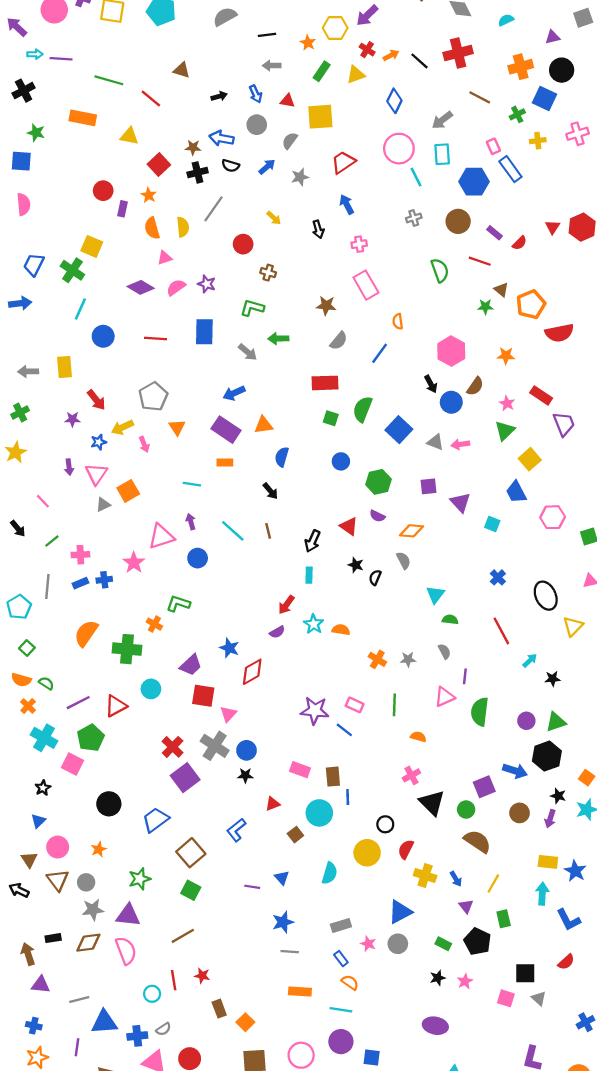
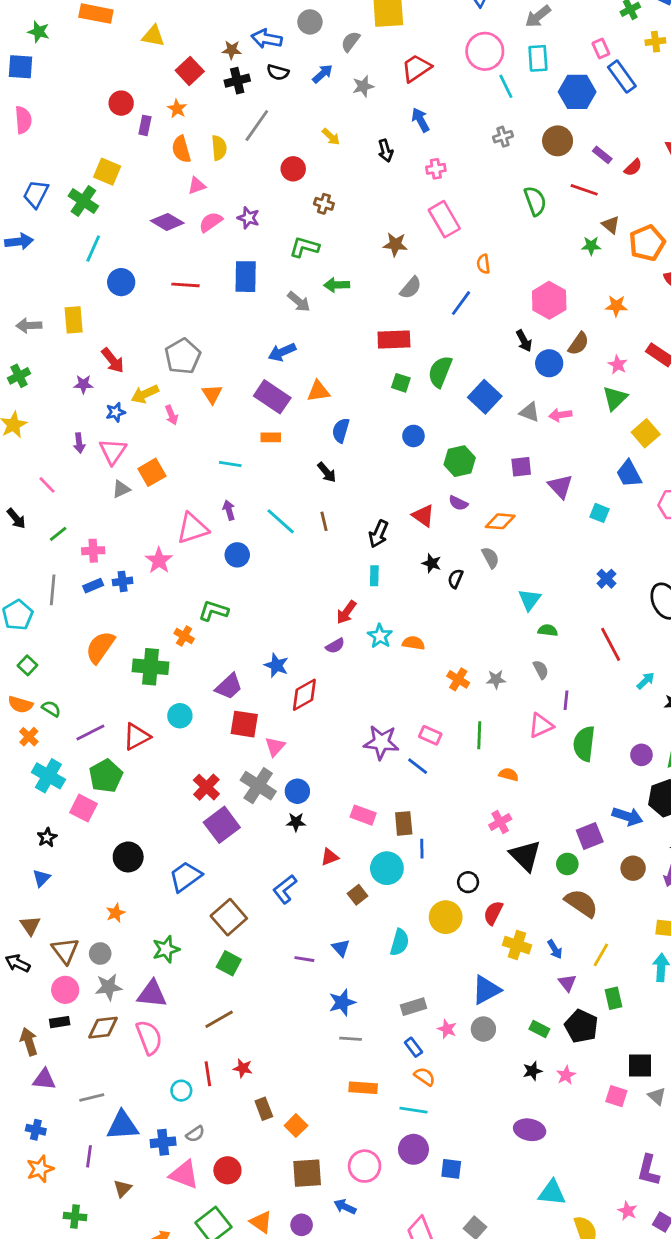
pink circle: (58, 847) -> (65, 990), moved

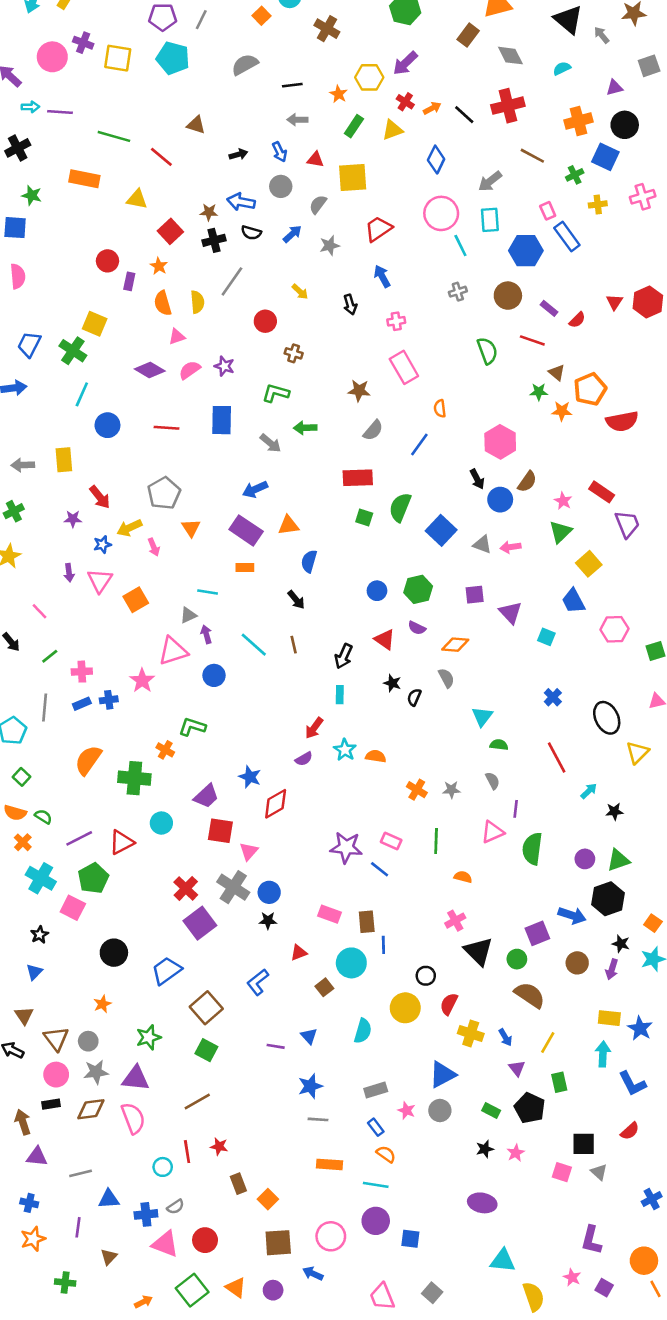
orange star: (616, 306) -> (562, 411), moved
blue circle: (413, 436) -> (377, 591), moved
gray triangle: (121, 489) -> (188, 615), moved
blue triangle: (123, 1126) -> (109, 1199), size x0.7

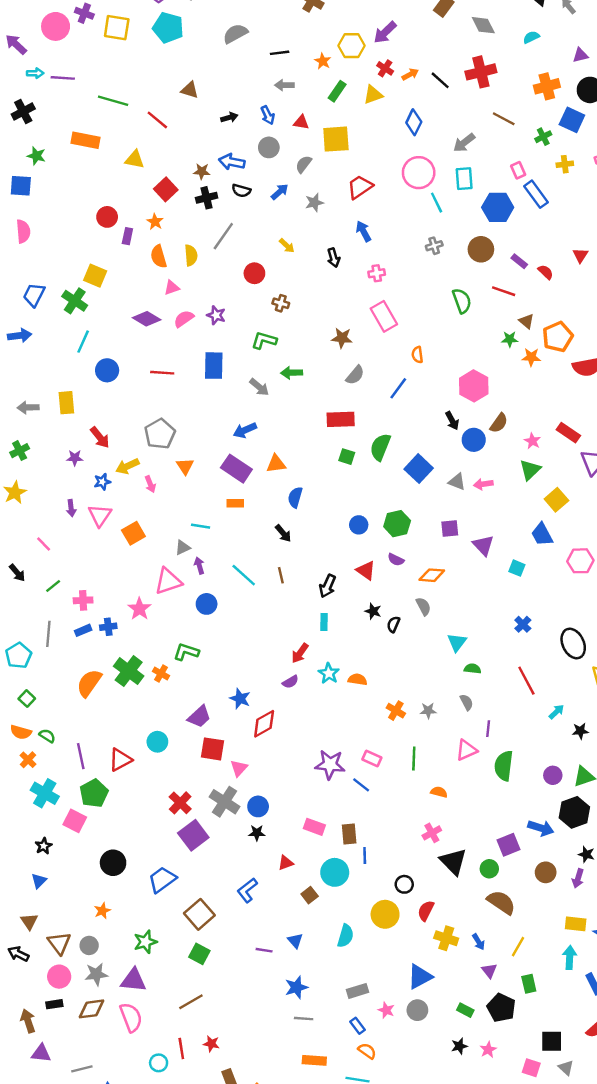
red semicircle: (577, 320) -> (546, 272), turned -91
green cross: (134, 778) -> (129, 671), moved, turned 32
purple line: (79, 838) -> (81, 756), turned -75

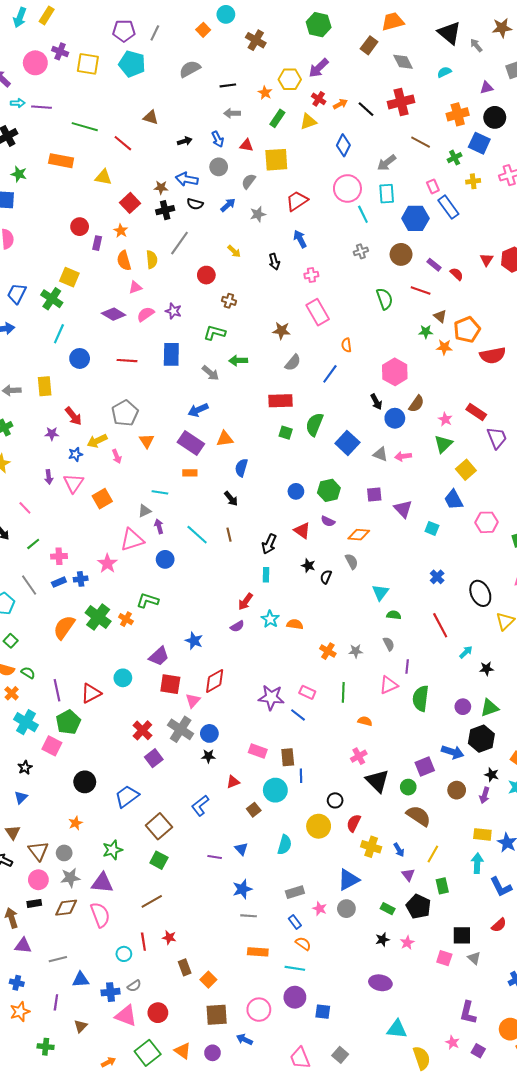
gray line: (48, 634) -> (29, 585), turned -40
red diamond: (264, 724) -> (215, 681), moved
purple square: (193, 835) -> (154, 758), size x0.7

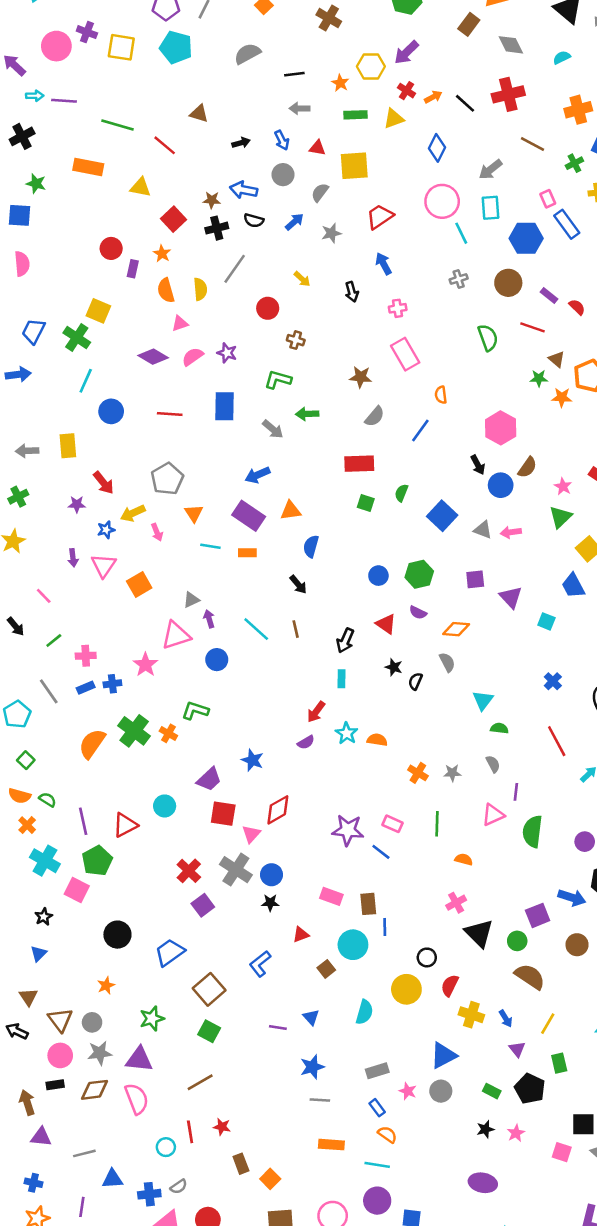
green rectangle: (277, 118) -> (356, 115), turned 54
green semicircle: (314, 424) -> (401, 493), size x0.6
cyan line: (160, 492) -> (210, 546), moved

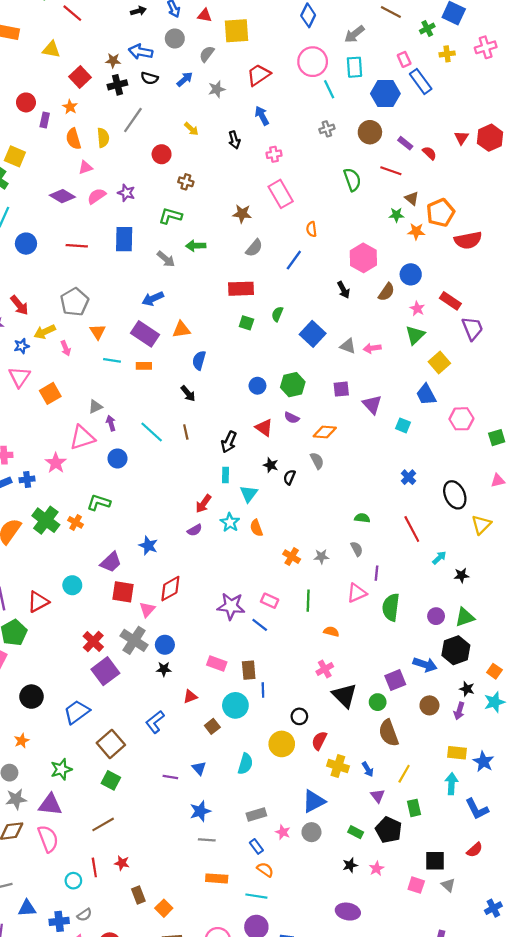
blue circle: (501, 485) -> (411, 274), moved
cyan triangle: (483, 700) -> (249, 494), moved
orange semicircle: (377, 740) -> (256, 528), turned -119
purple square: (203, 905) -> (105, 671), size x1.4
brown semicircle: (530, 977) -> (389, 733), turned -144

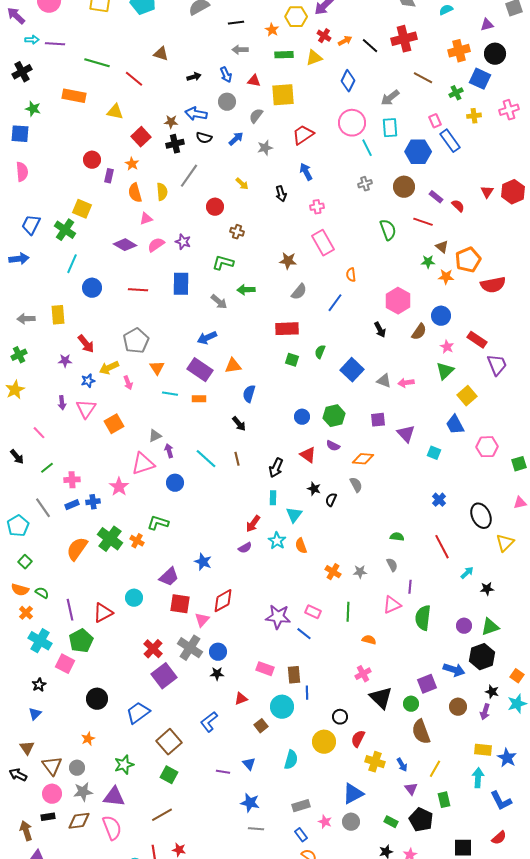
blue star: (200, 811) -> (250, 803), turned 30

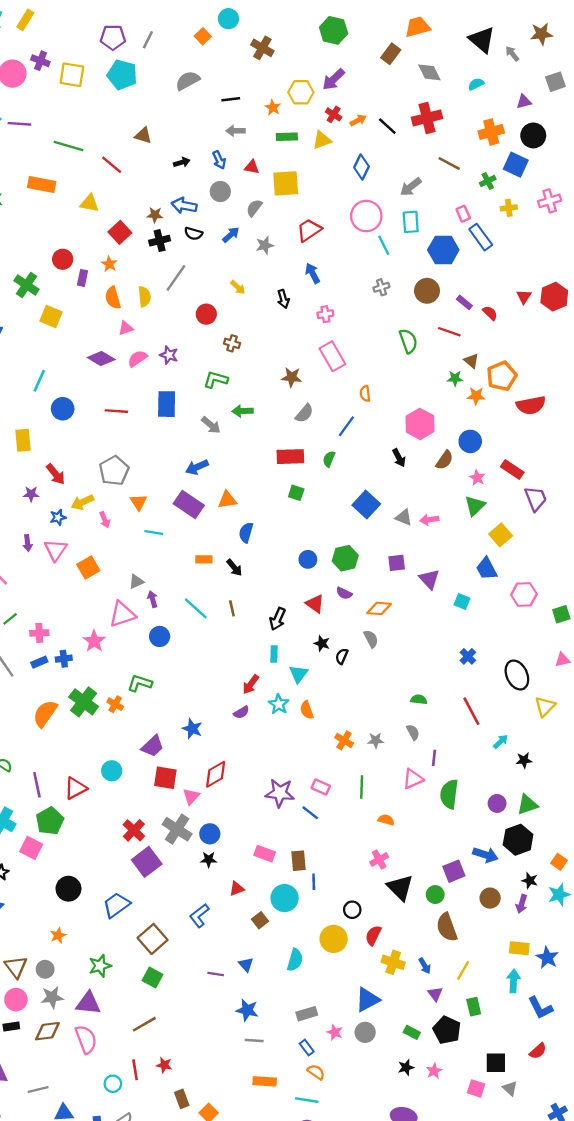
green cross: (65, 230) -> (26, 285), moved
green semicircle: (320, 352) -> (329, 459), moved
orange rectangle: (199, 399) -> (204, 559), moved

